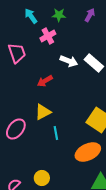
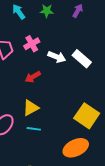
pink cross: (48, 36) -> (32, 44), moved
cyan line: (56, 133) -> (34, 129), moved, turned -72

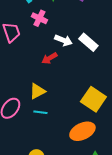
pink cross: (32, 44) -> (39, 18), moved, turned -35
red arrow: (33, 77) -> (49, 58), moved

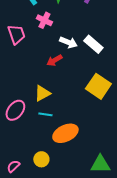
yellow square: (93, 99) -> (98, 86), moved
orange ellipse: (82, 131) -> (65, 133), moved

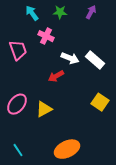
yellow square: (98, 86) -> (100, 102), size x0.7
pink ellipse: (15, 110) -> (17, 104), moved
cyan line: (45, 114) -> (18, 150), moved, turned 48

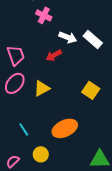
pink trapezoid: (18, 50) -> (16, 55), moved
yellow square: (100, 102) -> (91, 90), moved
cyan line: (18, 150) -> (24, 129), moved

